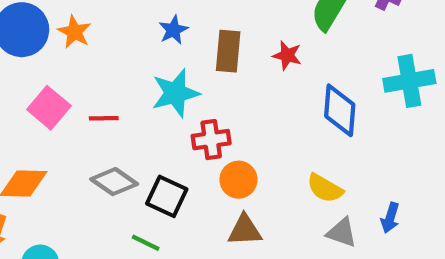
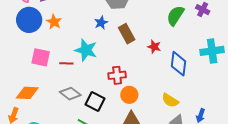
brown rectangle: (228, 51) -> (127, 34), turned -36
red star: (287, 55) -> (154, 47), moved
cyan star: (175, 93) -> (86, 50), moved, turned 30
pink square: (49, 108) -> (41, 57), turned -30

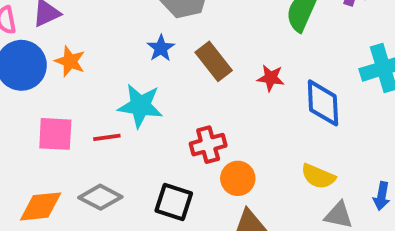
gray diamond: (70, 94) -> (100, 197), moved

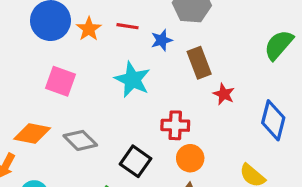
red star: (271, 78) -> (224, 94), moved
red line: (107, 137) -> (128, 26), moved

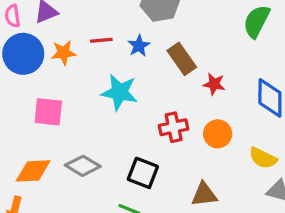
orange star: (89, 29) -> (63, 53), turned -30
orange circle: (190, 158) -> (218, 134), moved

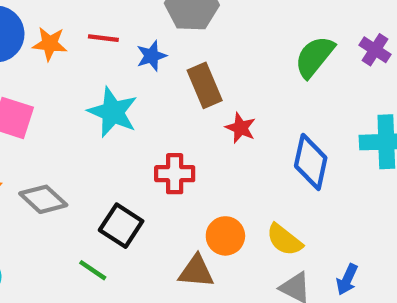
orange circle: (218, 134) -> (225, 236), moved

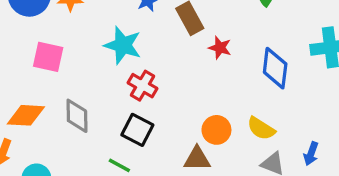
red cross: (175, 174) -> (143, 86), moved, turned 36
gray diamond: (43, 199) -> (77, 116), turned 52

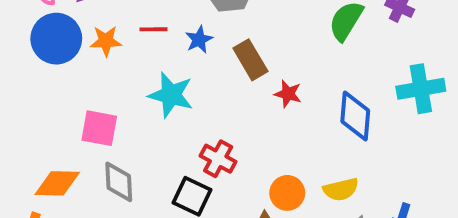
pink square: (48, 57) -> (99, 128), moved
red cross: (143, 86) -> (218, 159), moved
yellow semicircle: (261, 128) -> (341, 189), turned -44

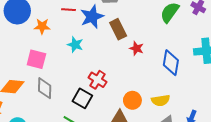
blue star: (199, 40) -> (92, 17), size x1.6
orange star: (106, 41) -> (42, 26), moved
cyan star: (171, 95) -> (75, 45), size x0.7

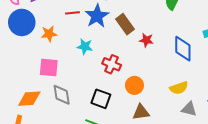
red cross: (97, 80) -> (112, 64), moved
orange circle: (132, 100) -> (134, 85), moved

